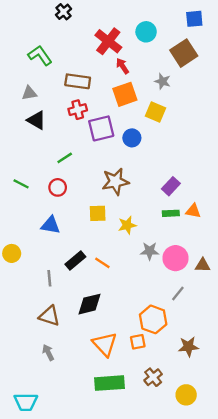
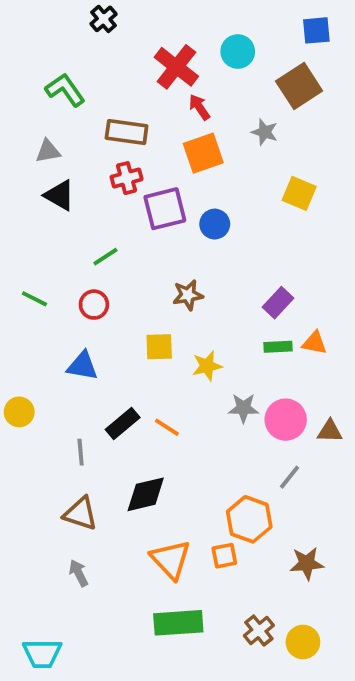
yellow square: (155, 112) -> (299, 193), moved
brown star: (115, 182) -> (188, 295), size x0.7
brown cross: (153, 377) -> (259, 630), moved

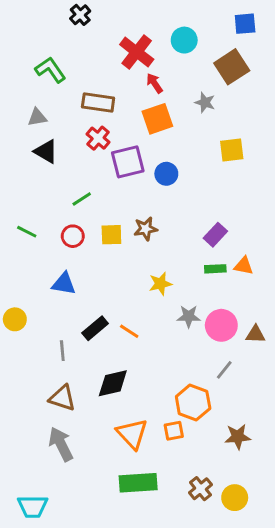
red cross: (127, 178) -> (98, 138), turned -35
yellow square: (299, 193) -> (232, 150), turned -30
yellow square: (159, 347) -> (111, 235), moved
gray arrow: (79, 573) -> (61, 444), size x1.6

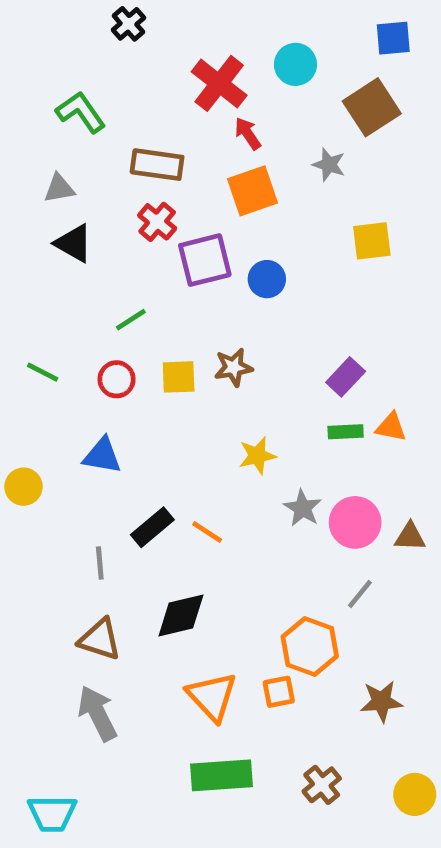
gray star: (189, 316) -> (303, 508), turned 30
yellow circle: (15, 319) -> (23, 487), moved
yellow circle: (235, 498) -> (415, 794), moved

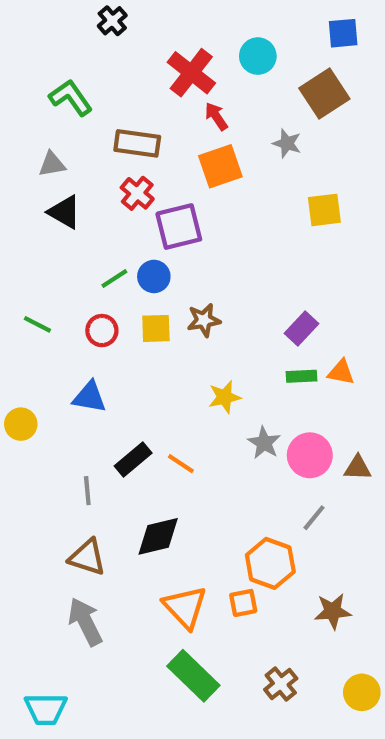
blue circle: (267, 279) -> (154, 276), moved
green rectangle: (222, 775) -> (193, 676), turned 48

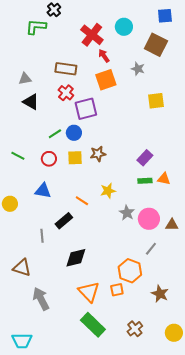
brown square: (324, 93) -> (156, 45), turned -30
green L-shape: (71, 98) -> (36, 27), moved, turned -50
orange line: (181, 464) -> (82, 201), moved
brown triangle: (87, 557) -> (22, 268), moved
brown star: (333, 611) -> (160, 294), turned 30

